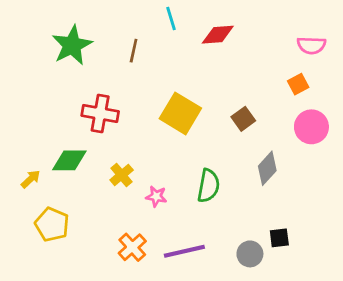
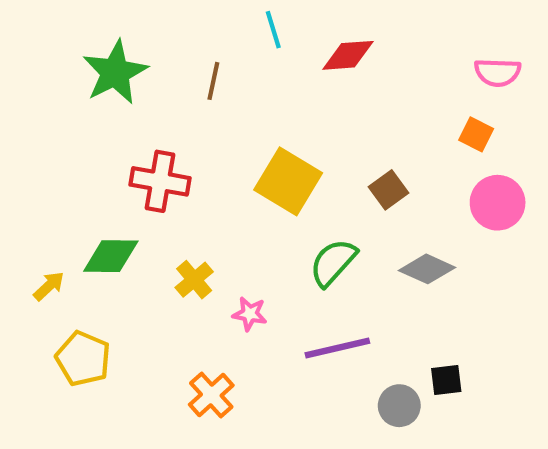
orange square: (298, 84) -> (476, 134), turned -35
gray diamond: (267, 168) -> (427, 269), turned 72
green semicircle: (208, 186) -> (333, 263), moved, turned -148
purple line: (184, 251) -> (337, 348), moved

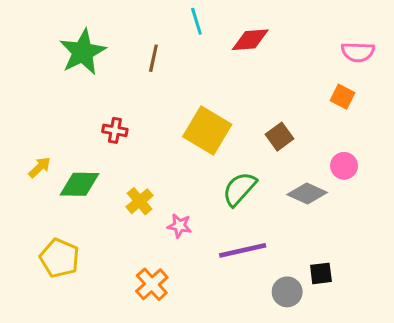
red cross: (160, 181) -> (115, 130), size x0.6
pink circle: (498, 203) -> (344, 166), moved, size x0.7
yellow arrow: (49, 286) -> (40, 167), moved

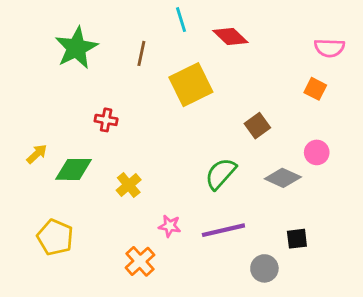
red diamond: (250, 40) -> (230, 37), turned 48
yellow square: (207, 130) -> (191, 85), moved, turned 33
pink star: (180, 226) -> (170, 226), moved
black square: (321, 273) -> (297, 239), moved

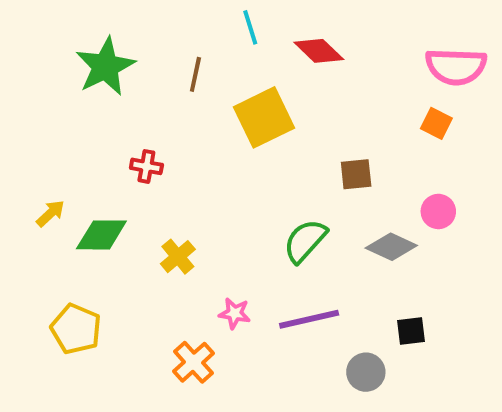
pink semicircle: (329, 48) -> (456, 67), size x1.4
brown square: (257, 126) -> (356, 174), turned 30

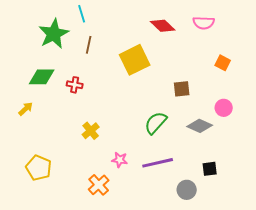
cyan line: (250, 27) -> (82, 14), moved
pink semicircle: (456, 67) -> (204, 23), moved, size x0.7
brown line: (195, 74) -> (89, 45), moved
green diamond: (101, 235) -> (42, 77), moved

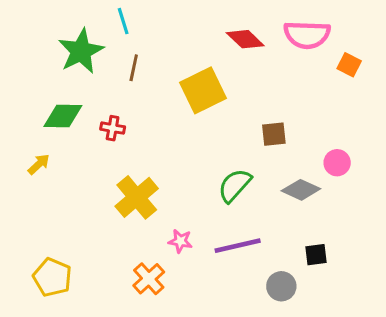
pink semicircle: (204, 23) -> (307, 35), size x1.4
orange square: (223, 63) -> (349, 65), moved
yellow cross: (91, 131) -> (137, 197), size x1.6
yellow pentagon: (39, 168) -> (52, 277), moved

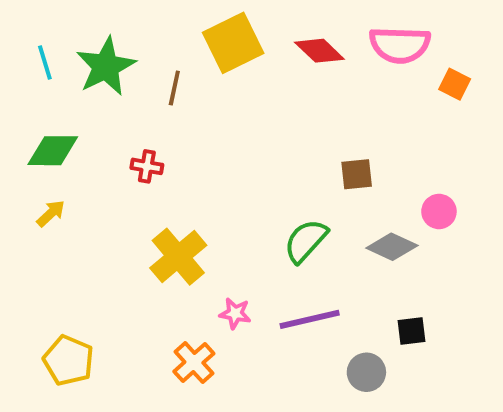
cyan line: (123, 21) -> (45, 62), moved
yellow square: (203, 90) -> (233, 43), moved
green diamond: (63, 116) -> (53, 151), moved

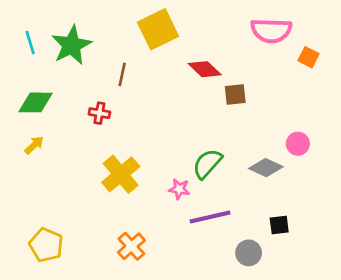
red diamond: (319, 51) -> (205, 69), moved
brown line: (174, 88) -> (122, 74), moved
brown square: (357, 174) -> (235, 94), moved
pink star: (235, 313) -> (179, 189), moved

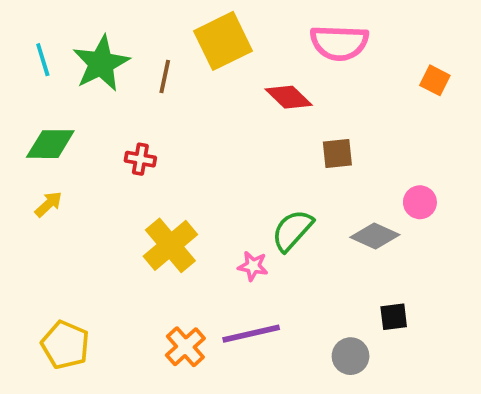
pink semicircle: (271, 31) -> (339, 43), moved
brown line: (122, 74) -> (165, 77), moved
brown square: (235, 94) -> (337, 153), moved
purple line: (210, 217) -> (251, 334), moved

